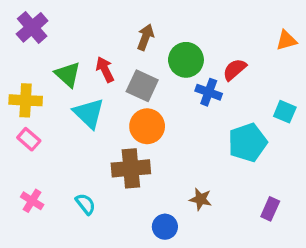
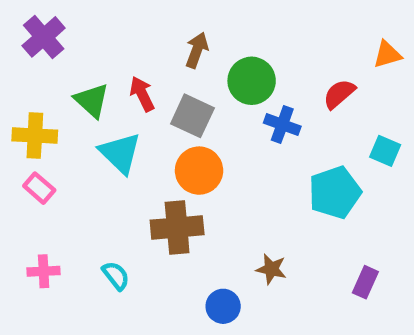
red semicircle: (235, 70) -> (339, 94), moved
pink cross: (32, 201) -> (44, 271), turned -35

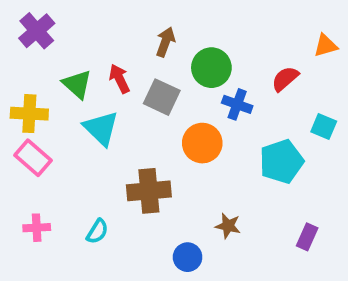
orange circle: (199, 171) -> (202, 143), moved
pink rectangle: (39, 188) -> (33, 158), size x1.4
cyan semicircle: (116, 276) -> (97, 231), turned 70

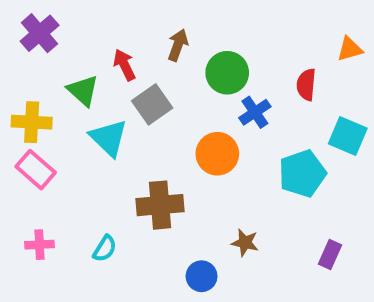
red arrow: (119, 79) -> (124, 65), moved
red semicircle: (285, 79) -> (306, 85), turned -44
gray square: (162, 97) -> (152, 104), moved, turned 30
blue cross: (237, 104) -> (255, 112), turned 36
cyan square: (324, 126) -> (348, 136), size x1.4

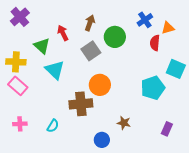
orange triangle: (350, 49) -> (168, 28), moved
gray square: (152, 104) -> (91, 51), moved
blue cross: (255, 112) -> (145, 20), moved
orange circle: (217, 154) -> (100, 85), moved

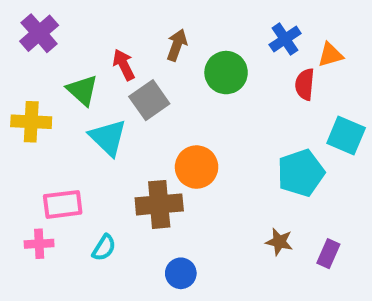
gray square: (91, 51) -> (149, 100), moved
pink rectangle: (18, 86) -> (63, 204), moved, turned -48
brown star: (124, 123) -> (279, 242), moved
blue circle: (102, 140) -> (181, 273), moved

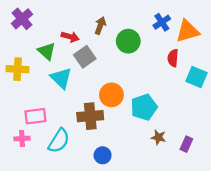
orange triangle: (330, 55) -> (188, 31), size x1.6
red arrow: (124, 65) -> (70, 37), turned 132
red semicircle: (305, 84) -> (173, 58), moved
cyan pentagon: (301, 173) -> (144, 107), moved
cyan semicircle: (104, 248) -> (59, 141), size x1.6

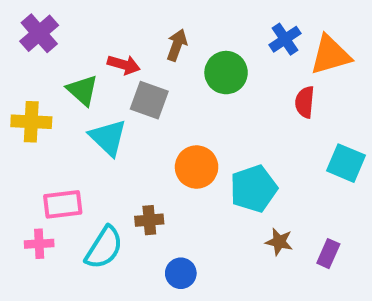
gray square: (85, 57) -> (149, 100), turned -35
cyan square: (196, 77) -> (346, 163), moved
brown cross: (90, 116) -> (149, 220), moved, size x0.6

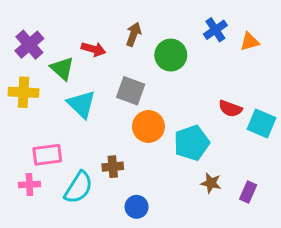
purple cross: (39, 33) -> (29, 45), moved
orange triangle: (330, 55) -> (250, 42), size x0.6
gray square: (149, 100) -> (131, 91), moved
red semicircle: (305, 102) -> (230, 109), moved, turned -75

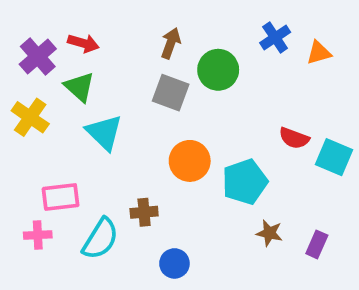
red arrow: (93, 49) -> (83, 43), moved
gray square: (131, 91) -> (171, 93), moved
yellow cross: (23, 92) -> (30, 117), turned 32

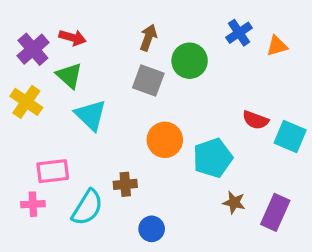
purple rectangle: (317, 244) -> (275, 212), size x1.5

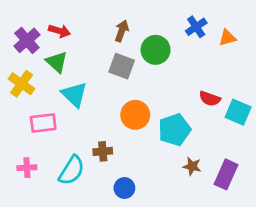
pink rectangle: (53, 171) -> (43, 123), moved

